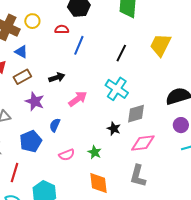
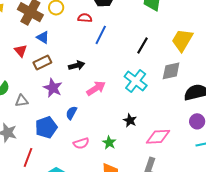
gray diamond: (136, 114) -> (171, 71), moved

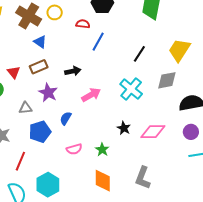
red triangle: (21, 51) -> (14, 72), moved
gray triangle: (22, 101) -> (25, 108), moved
pink diamond: (158, 137) -> (153, 132), moved

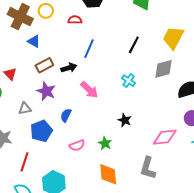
blue line: (98, 42) -> (89, 49), moved
brown rectangle: (39, 67) -> (44, 65), moved
cyan cross: (131, 89) -> (129, 81), size x0.6
pink arrow: (91, 95) -> (89, 90), turned 78
pink diamond: (153, 132) -> (165, 137), moved

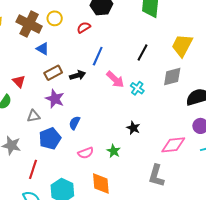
red semicircle: (75, 20) -> (84, 27), turned -32
pink arrow: (89, 90) -> (115, 79), moved
orange diamond: (108, 174) -> (101, 183), moved

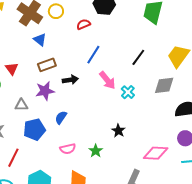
black arrow: (78, 75) -> (70, 80), moved
purple star: (55, 99) -> (45, 91), turned 30

